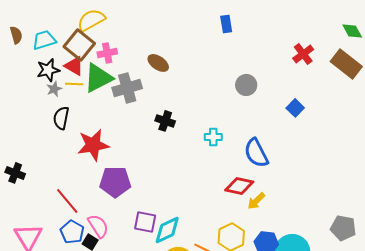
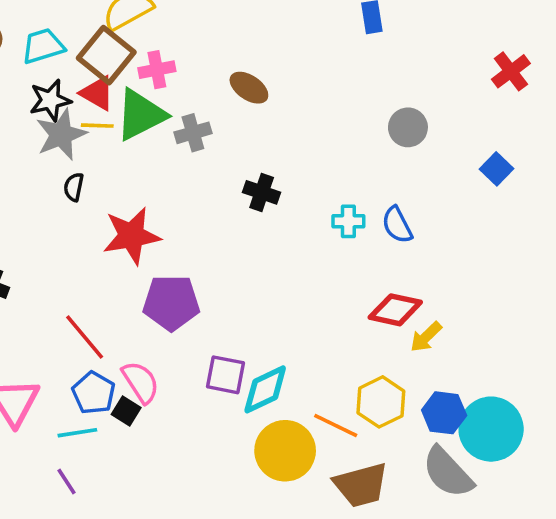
gray cross: (127, 88) -> (193, 133), size x0.7
gray star: (54, 89) -> (61, 135), size x1.8
black semicircle: (61, 118) -> (74, 187), size x0.7
blue semicircle: (256, 153) -> (397, 225), moved, size x0.7

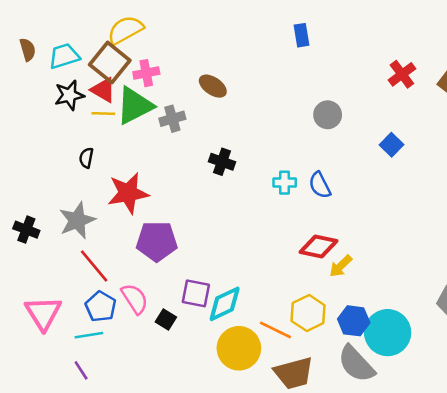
gray star: (61, 135) -> (77, 220), moved
black square: (126, 411) -> (166, 320), moved

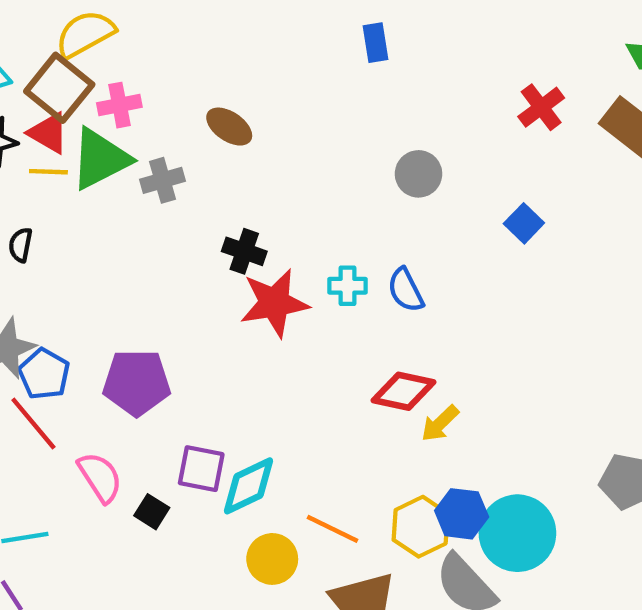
red star: (128, 193) -> (274, 303), moved
blue pentagon: (101, 307) -> (44, 374), moved
yellow hexagon: (308, 313) -> (421, 527), moved
yellow circle: (239, 348) -> (272, 559), size x0.7

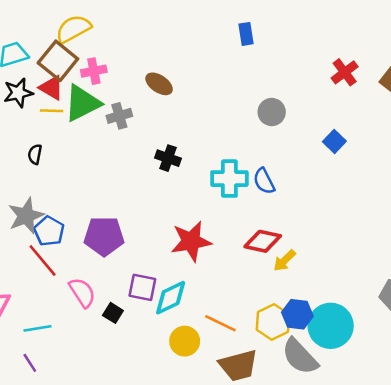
cyan cross: (348, 286) -> (229, 179), size x1.6
red star: (274, 303) -> (191, 241), moved

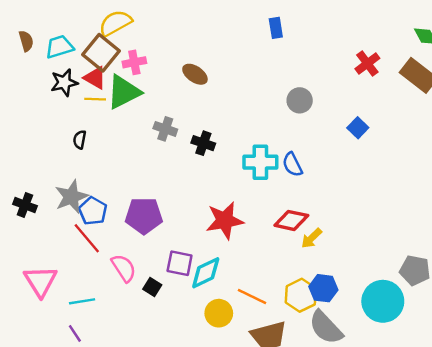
gray cross: (119, 116) -> (165, 129), moved, turned 35
cyan circle: (331, 326) -> (383, 301), moved

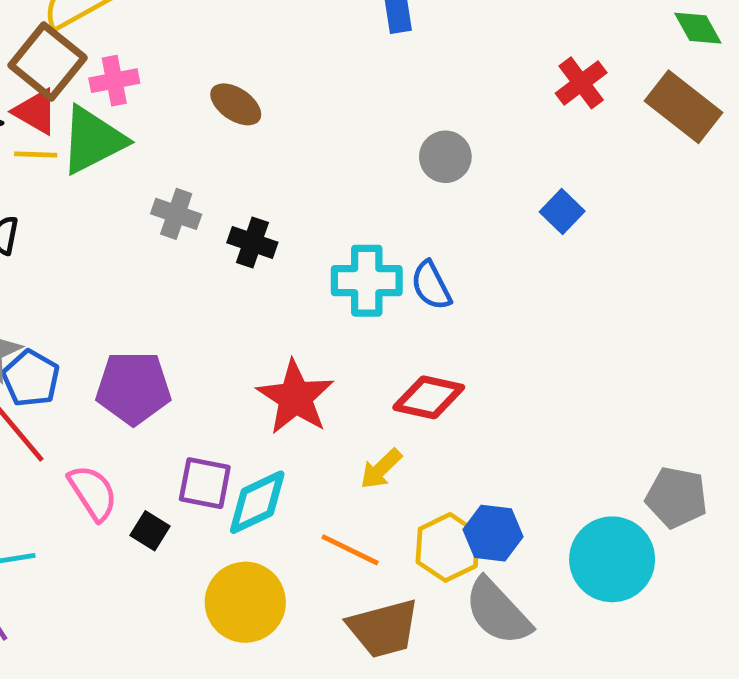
red star: (225, 220) -> (295, 397), turned -30
yellow arrow: (311, 238) -> (381, 469), moved
yellow circle: (219, 313) -> (245, 602), moved, size x1.4

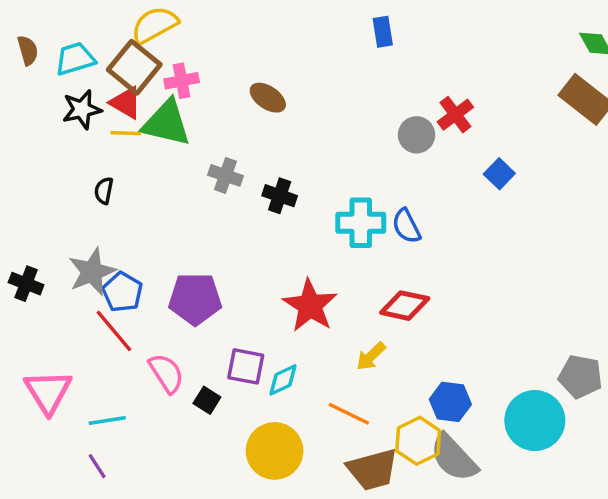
red cross: (581, 83) -> (455, 115), moved
green triangle: (93, 140) -> (166, 123), turned 40
cyan diamond: (257, 502) -> (283, 380), size x0.7
yellow hexagon: (448, 547) -> (418, 441), moved

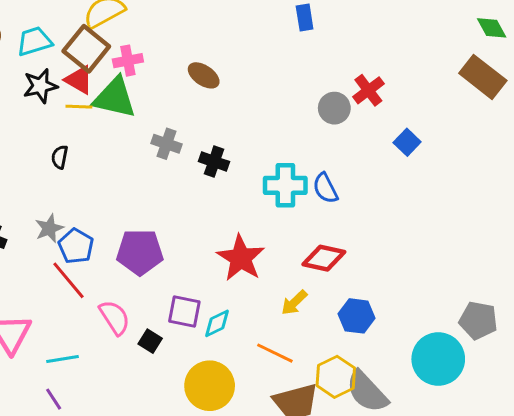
gray star: (92, 272) -> (49, 228), size x0.7
blue hexagon: (450, 402) -> (357, 316), moved

